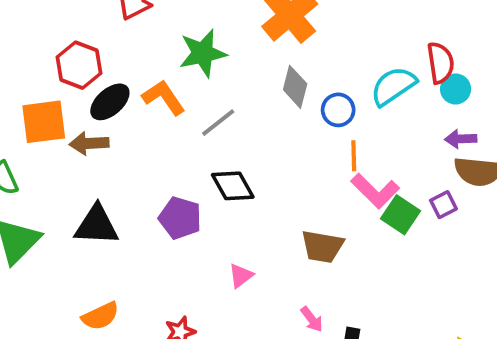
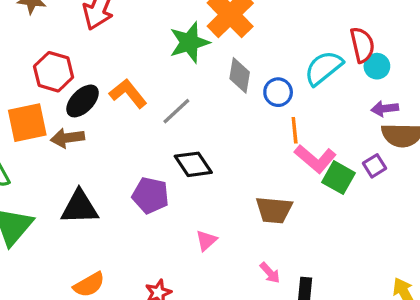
green star: (203, 53) -> (189, 42), moved

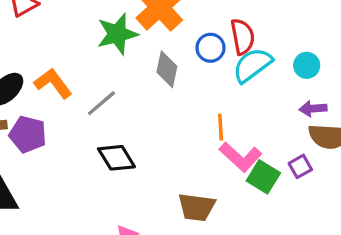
red semicircle: (362, 45) -> (242, 37), moved
blue circle: (278, 92) -> (210, 48), moved
purple pentagon: (150, 195) -> (28, 134), moved

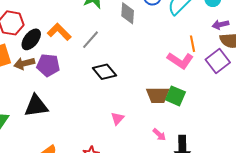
orange line: (221, 127) -> (193, 44), moved
purple square: (300, 166) -> (218, 61), size x1.6
green square: (263, 177) -> (175, 96), moved

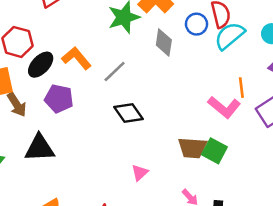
brown arrow: (24, 63) -> (17, 105), moved, turned -114

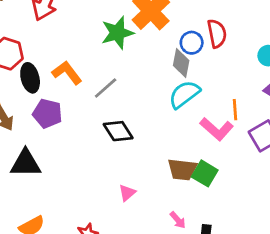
cyan semicircle: (230, 36) -> (184, 94), moved
gray diamond: (164, 43) -> (181, 63), moved
black ellipse: (41, 65) -> (30, 78), turned -60

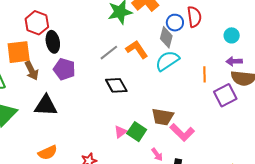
orange L-shape: (67, 73) -> (137, 49), moved
pink L-shape: (217, 129) -> (182, 132), moved
green square: (205, 173) -> (137, 132), moved

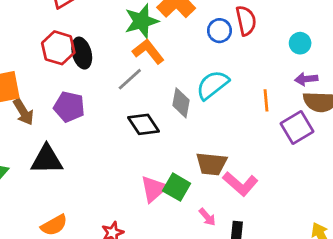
red hexagon: (37, 23) -> (58, 48), moved
gray diamond: (166, 37) -> (181, 103), moved
black ellipse: (53, 42) -> (82, 53), moved
orange L-shape: (137, 49) -> (148, 51), moved
pink triangle: (120, 132) -> (154, 189), size x1.5

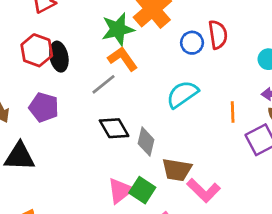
gray diamond: (181, 103) -> (146, 142), moved

